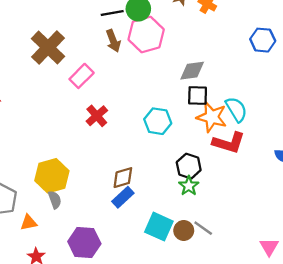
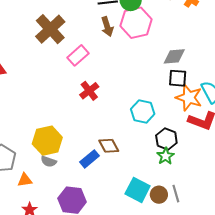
cyan hexagon: (158, 121) -> (143, 112), moved
brown diamond: (123, 178) -> (109, 146), turned 75
blue rectangle: (123, 197) -> (90, 159), moved
gray semicircle: (55, 200) -> (49, 162), turned 126
gray line: (203, 228) -> (176, 194), turned 36

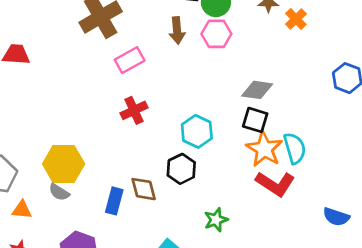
pink hexagon: (136, 23) -> (216, 34), size x0.7
cyan hexagon: (143, 112) -> (197, 131), moved
black hexagon: (166, 139) -> (181, 169), moved
blue rectangle: (90, 159) -> (114, 201), turned -48

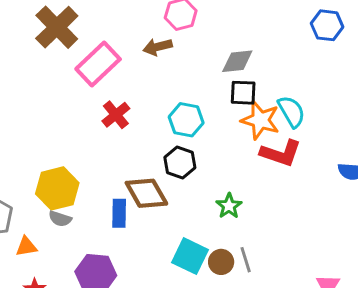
brown arrow: (177, 30) -> (158, 47), moved, turned 95
pink rectangle: (130, 60) -> (98, 64), size x1.4
brown diamond: (144, 189) -> (146, 193), size x1.4

